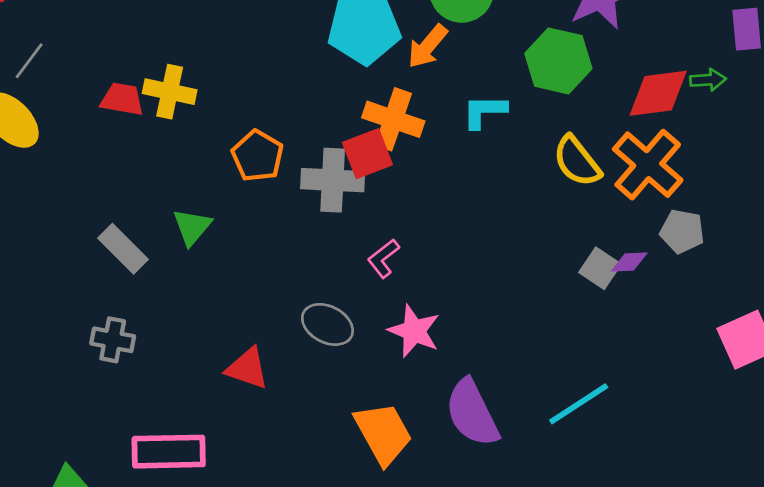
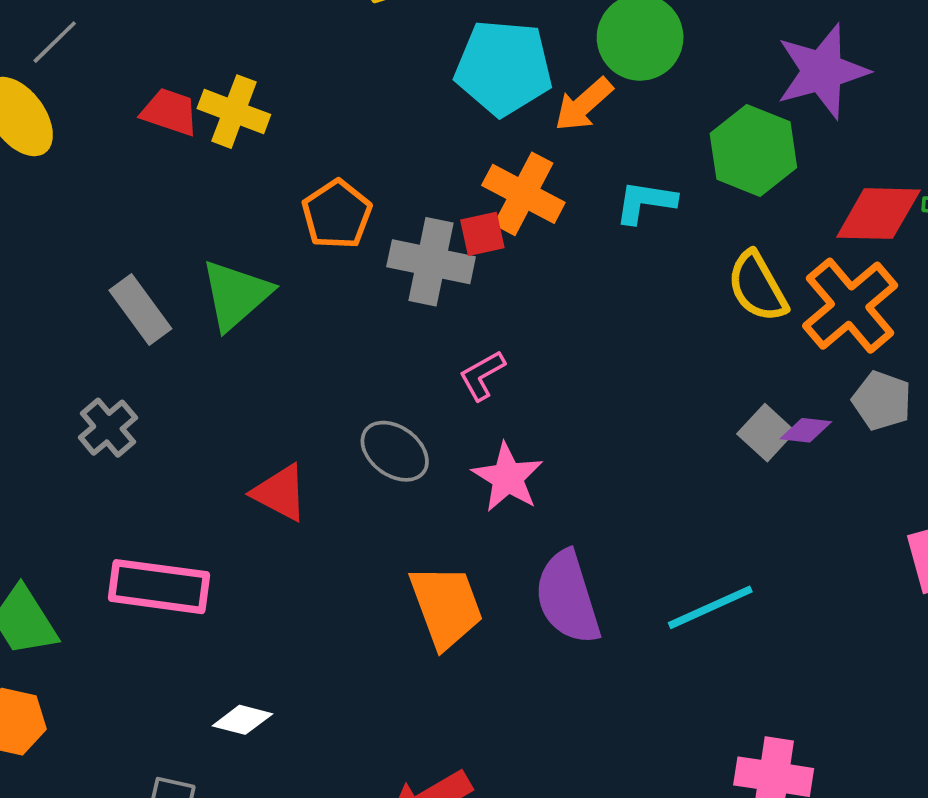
red square: (367, 154) -> (482, 234), size x0.7
green triangle: (192, 227) -> (236, 295), size x1.4
gray cross: (113, 340) -> (108, 428), turned 30

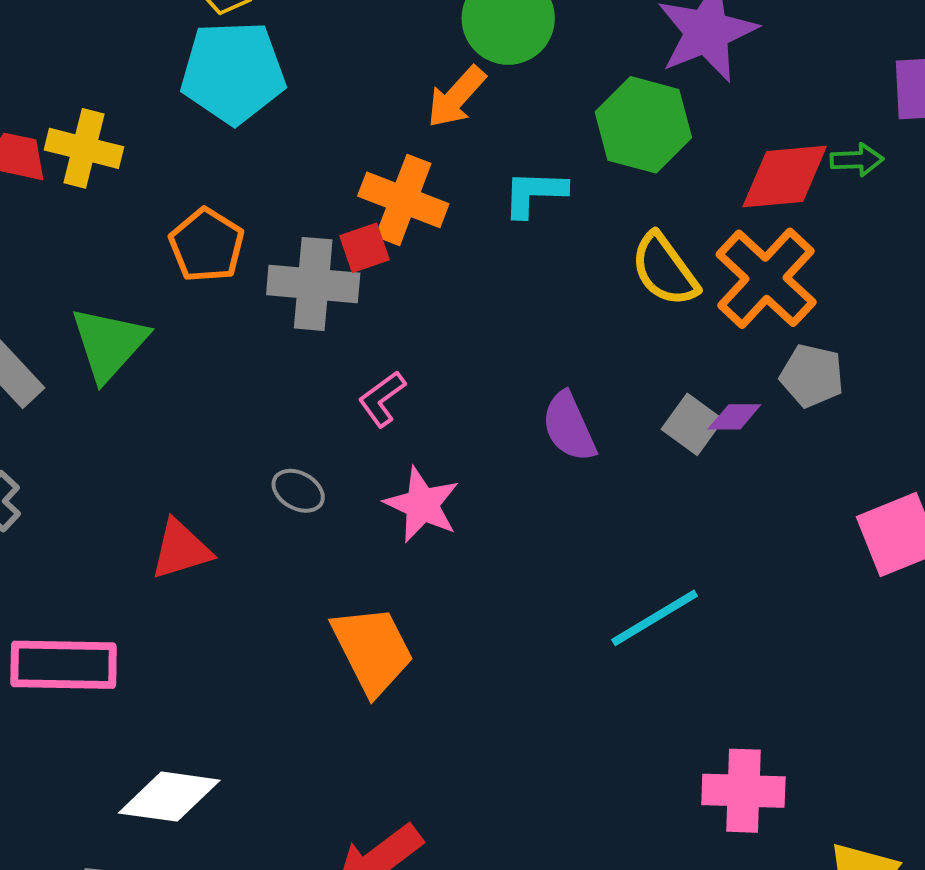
cyan pentagon: (504, 68) -> (233, 72), moved
gray ellipse: (395, 451) -> (298, 491), size x0.7
red triangle: (280, 493) -> (181, 549), turned -38
purple semicircle: (568, 597) -> (569, 427), moved, size x0.7
white diamond: (242, 720) -> (169, 797), size x1.6

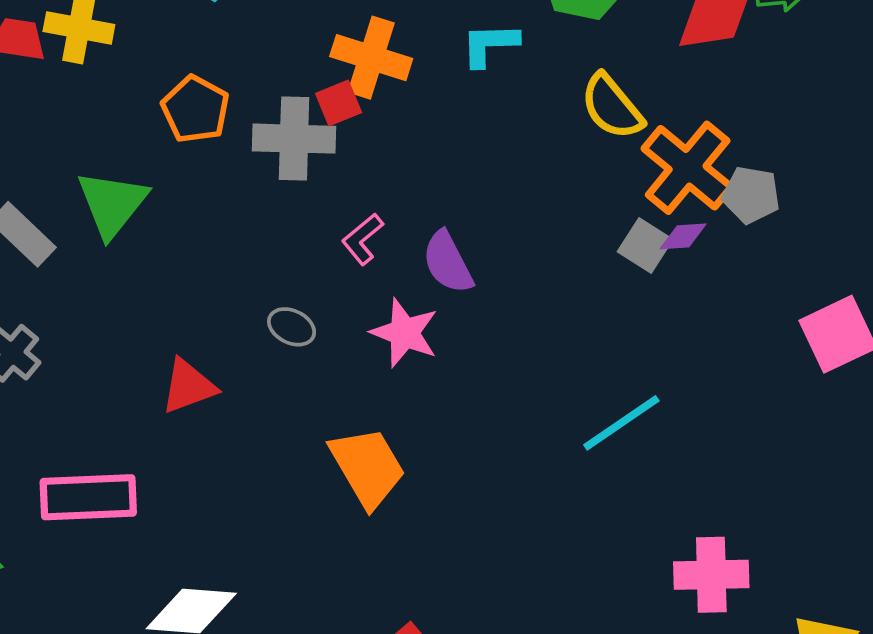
orange cross: (766, 278) -> (688, 168), moved
purple semicircle: (569, 427) -> (448, 262), moved

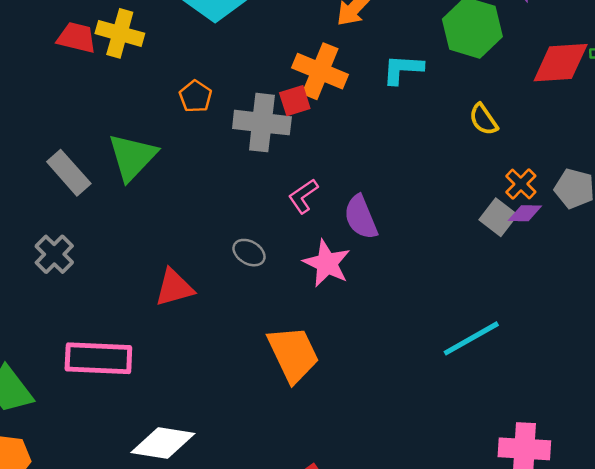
yellow semicircle: (612, 107) -> (483, 119), size x0.7
orange pentagon: (195, 109) -> (195, 96), size x0.7
orange cross: (688, 168) -> (521, 184), moved, size x0.5

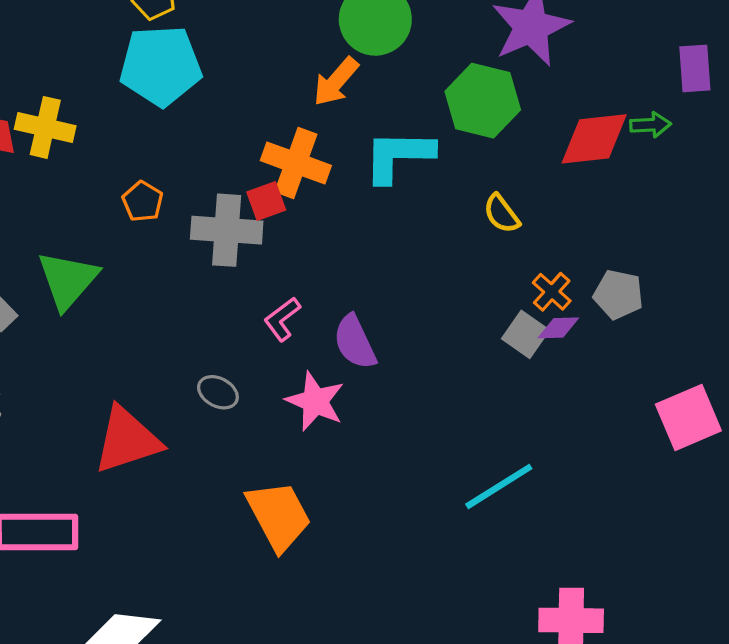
cyan L-shape: (403, 69) -> (399, 156), size x1.4
red triangle: (174, 288) -> (127, 440), size x1.4

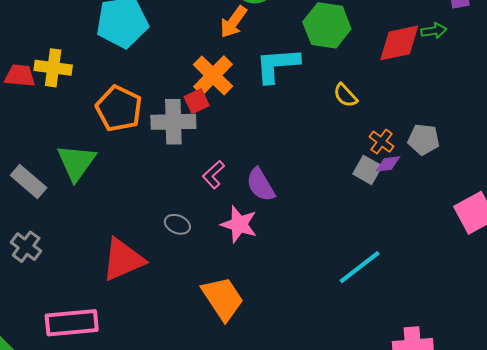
orange cross: (296, 163) -> (213, 75), turned 30
orange pentagon: (143, 201) -> (119, 109), size x1.8

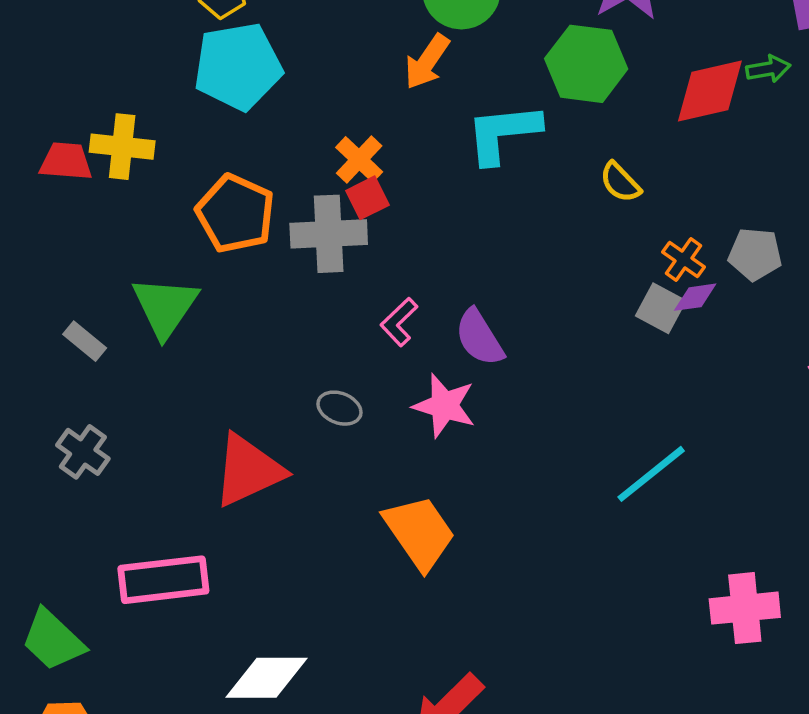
orange cross: (213, 75) -> (359, 160), moved, size x0.7
gray rectangle: (29, 182) -> (85, 341), size x0.7

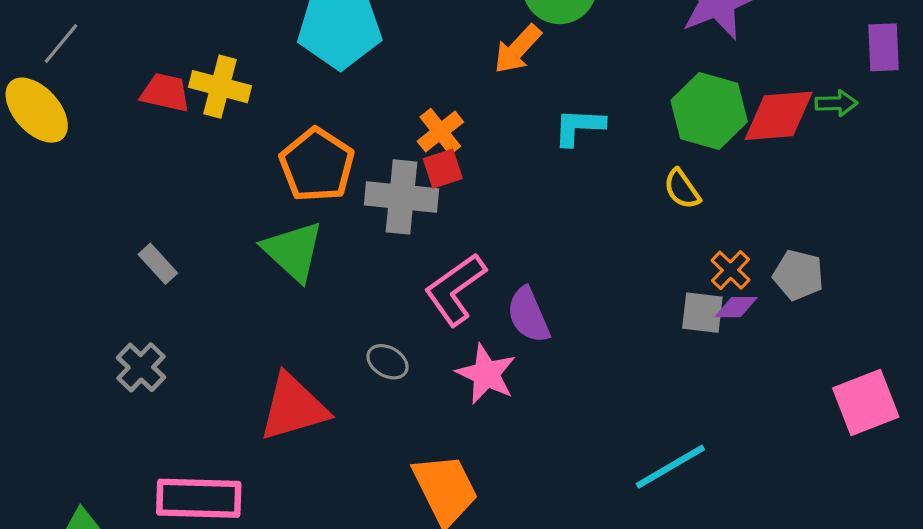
green hexagon: (586, 64) -> (709, 111), moved
cyan L-shape: (503, 133) -> (579, 127), size x0.7
green triangle: (165, 307) -> (293, 251), moved, turned -30
gray square: (661, 308) -> (702, 313), turned -30
pink L-shape: (399, 322) -> (455, 289), size x1.6

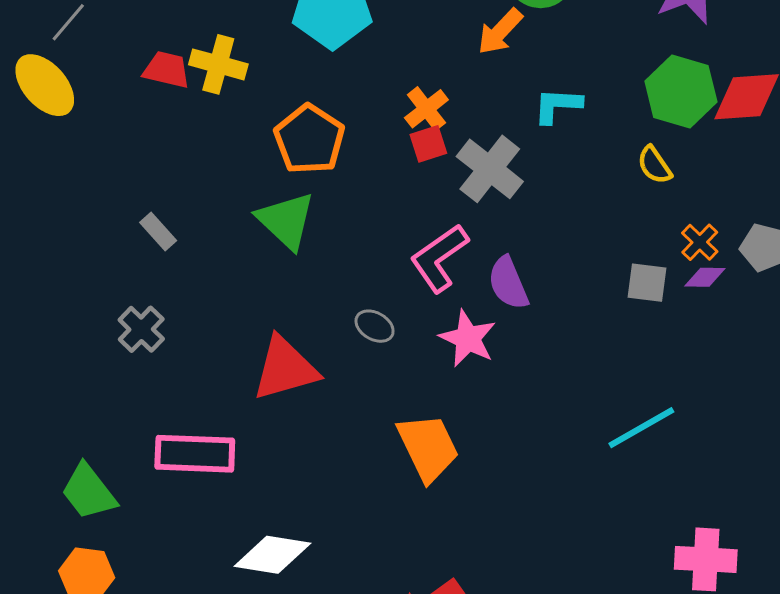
gray cross: (401, 197) -> (490, 169), moved, turned 32
gray square: (702, 313) -> (647, 283), moved

